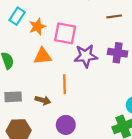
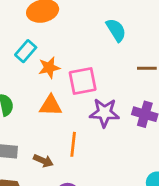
pink square: (65, 33) -> (83, 81), turned -30

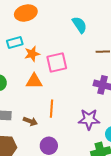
cyan rectangle: (26, 51) -> (15, 42), turned 35
purple star: (104, 113) -> (89, 119), moved

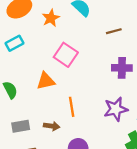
orange star: (32, 54) -> (51, 18), moved
pink square: (57, 63) -> (66, 55), turned -30

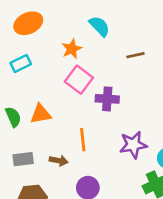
orange star: (51, 18) -> (72, 49), moved
purple cross: (122, 68) -> (107, 99), moved
orange triangle: (46, 81) -> (41, 114), moved

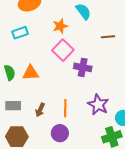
orange line: (83, 140) -> (65, 108), moved
purple star: (133, 145) -> (98, 105), turned 30
brown arrow: (59, 161) -> (40, 110), turned 96

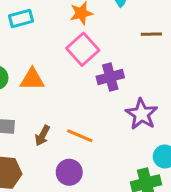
purple cross: (83, 67) -> (110, 77), turned -30
purple star: (98, 105) -> (141, 114), moved
orange line: (65, 108) -> (80, 136), turned -72

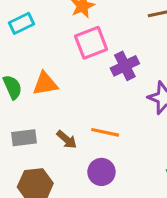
pink square: (83, 49) -> (91, 43), turned 32
brown arrow: (42, 136) -> (67, 140), turned -66

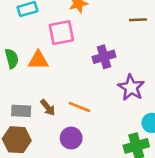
pink square: (91, 43) -> (61, 33), moved
gray rectangle: (24, 138) -> (21, 111), moved

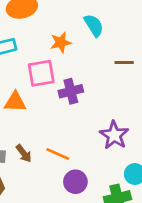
purple cross: (104, 57) -> (71, 91), moved
purple circle: (71, 138) -> (75, 182), moved

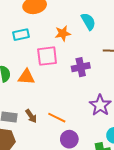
purple cross: (71, 91) -> (81, 67), moved

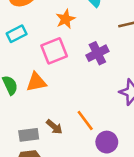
orange line: (57, 118) -> (85, 121), turned 42

